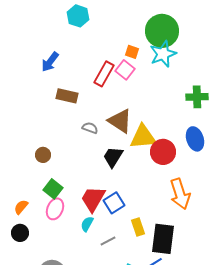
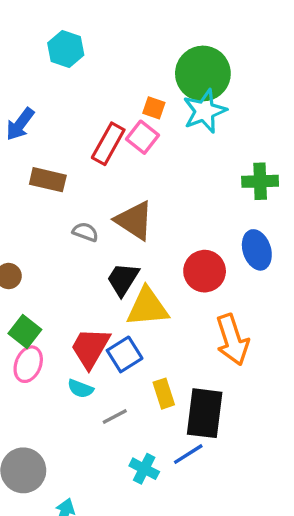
yellow triangle: (143, 137) -> (147, 307), moved
cyan semicircle: (87, 224) -> (80, 389), turned -98

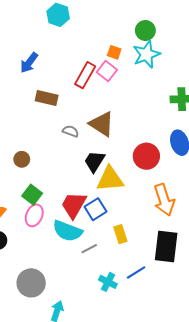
green circle: (203, 73) -> (145, 30), size x0.6
cyan semicircle: (80, 389) -> (67, 231), size x1.8
black rectangle: (205, 413) -> (166, 247), moved

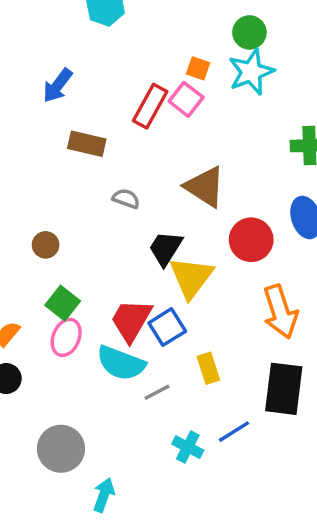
brown triangle: (102, 124) -> (205, 187), moved
yellow triangle: (110, 179) -> (191, 277), turned -48

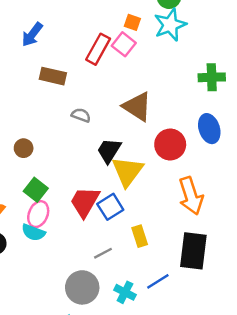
cyan semicircle: (121, 363) -> (33, 232), moved, size x0.7
gray circle: (61, 449) -> (82, 287), moved

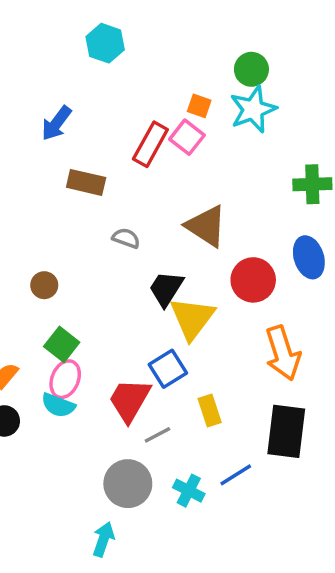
red trapezoid: (85, 202) -> (130, 400), moved

